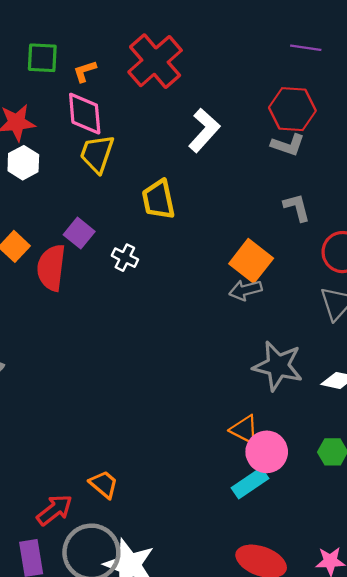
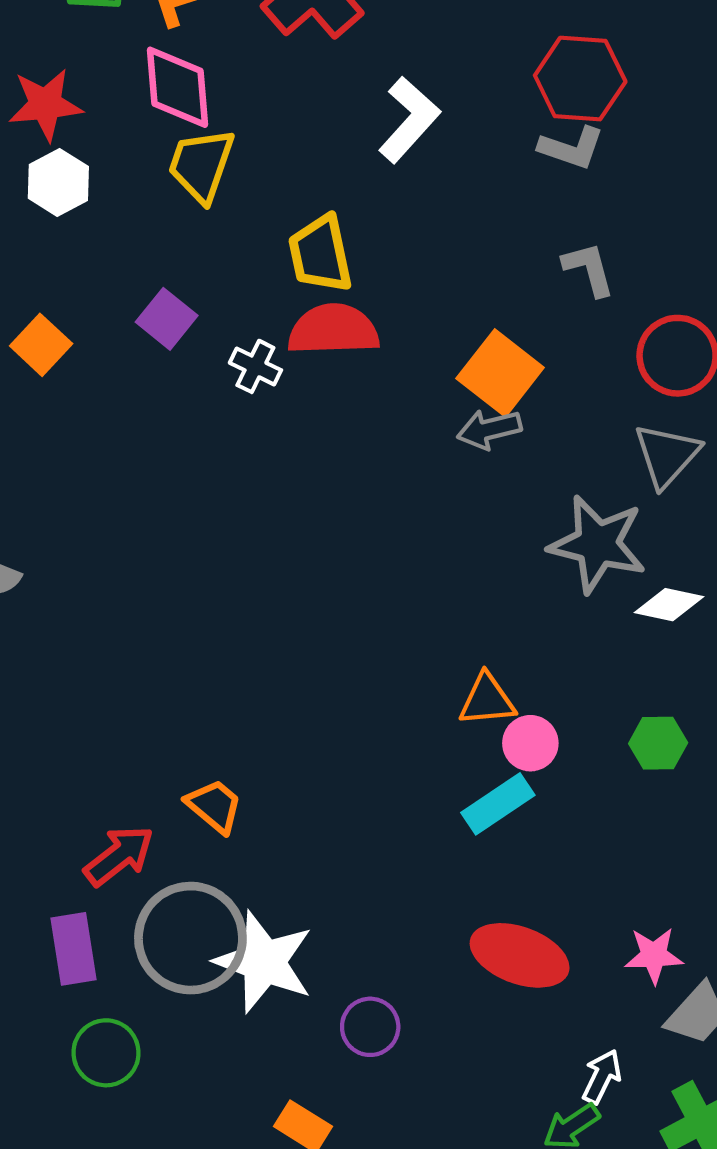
red semicircle: (51, 268) -> (333, 330), moved, turned 81
gray star: (278, 366) -> (597, 544), moved
orange triangle: (244, 430) -> (487, 700), turned -32
pink circle: (267, 452) -> (530, 743), size x0.7

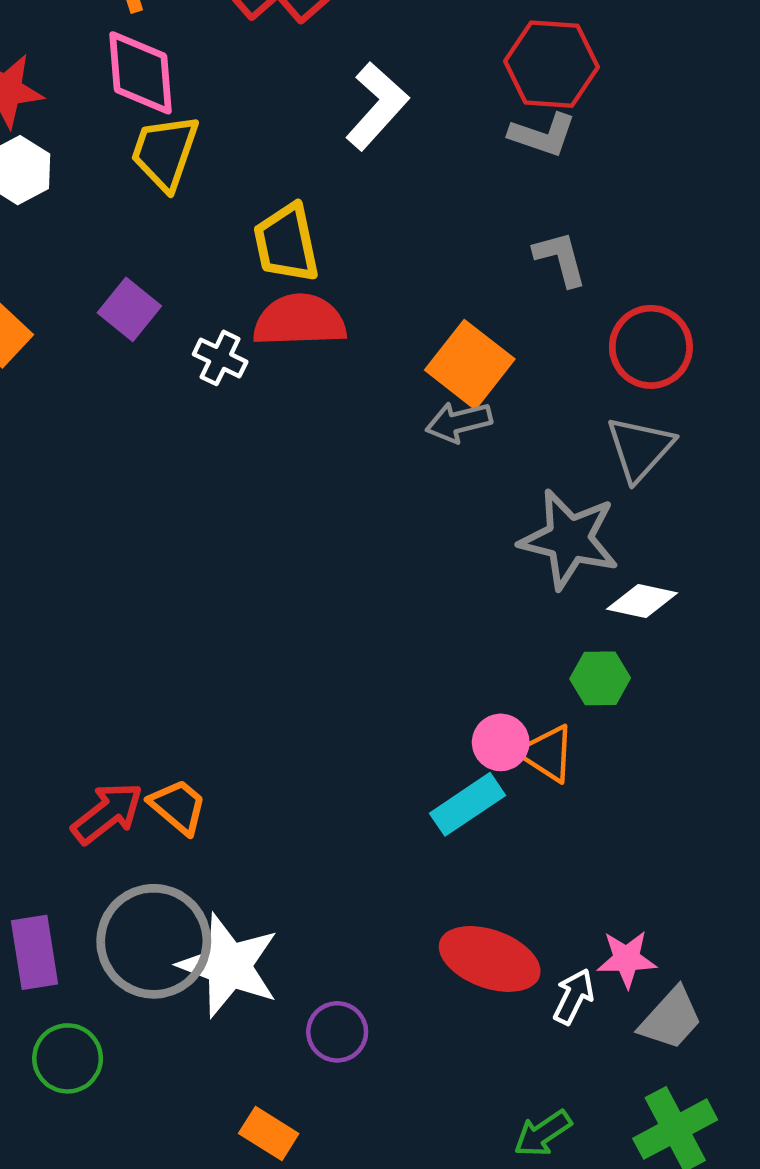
orange triangle: (487, 700) -> (547, 753), moved, turned 38
green hexagon: (658, 743) -> (600, 678), moved
red arrow: (119, 856) -> (107, 813), moved
white arrow: (602, 1077) -> (574, 997), moved

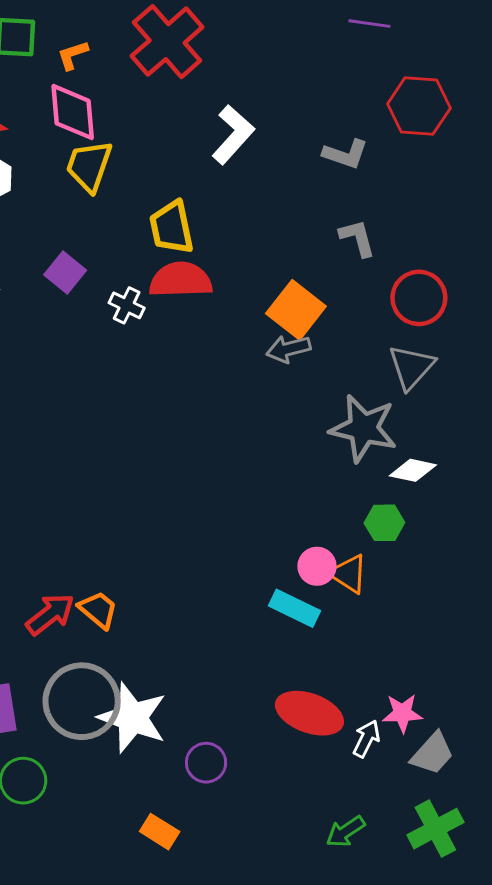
red hexagon: (551, 64) -> (419, 106), moved
cyan rectangle: (468, 804) -> (294, 608), turned 60

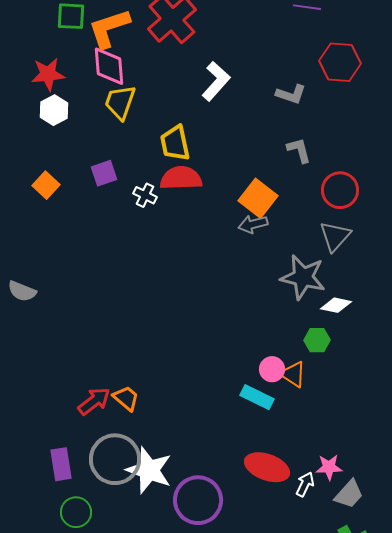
orange L-shape: (73, 55) -> (109, 28), size x2.0
purple square: (65, 272) -> (104, 173), turned 32
purple circle: (206, 763) -> (198, 500), size x1.8

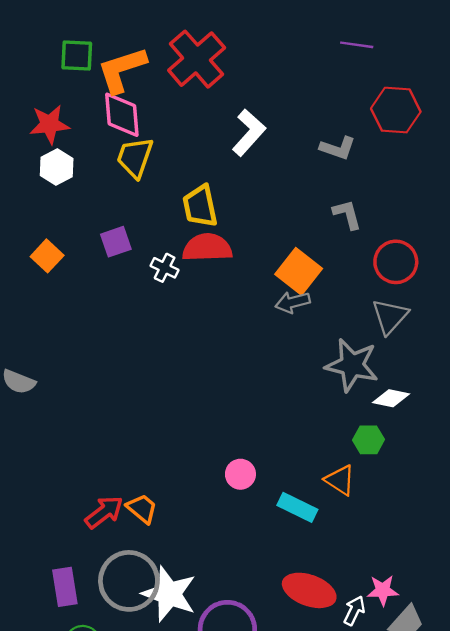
pink circle: (272, 369) -> (240, 474), moved

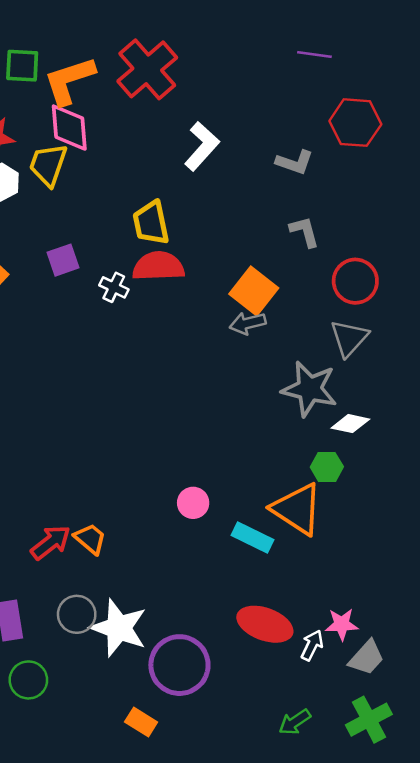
yellow trapezoid: (135, 158) -> (48, 165), moved
orange triangle: (340, 480) -> (297, 509), size x1.6
gray circle: (129, 581) -> (77, 614), size x0.6

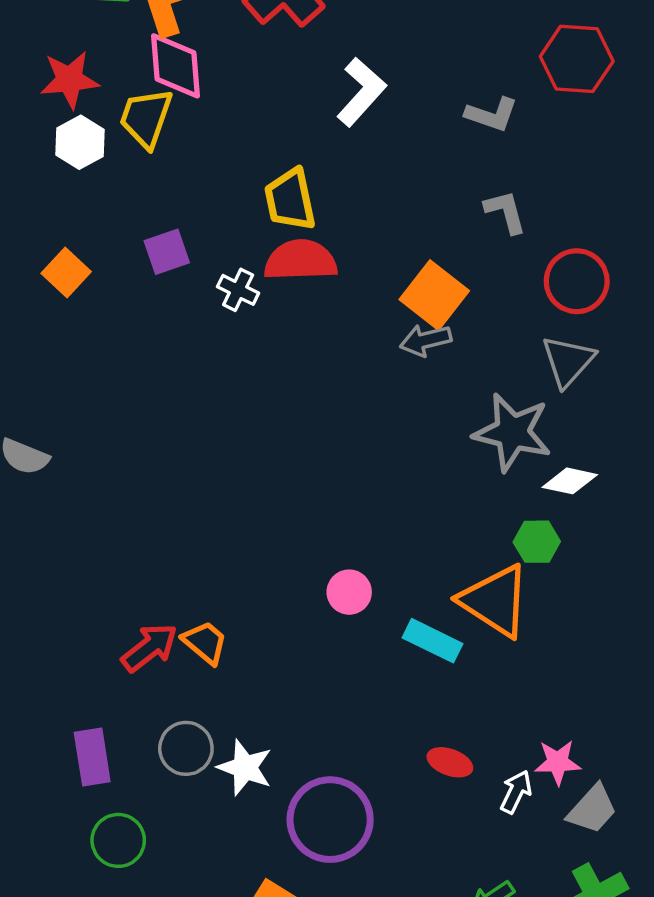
red ellipse: (265, 624) -> (450, 762), size x0.6
white star: (119, 628) -> (245, 767), size x0.7

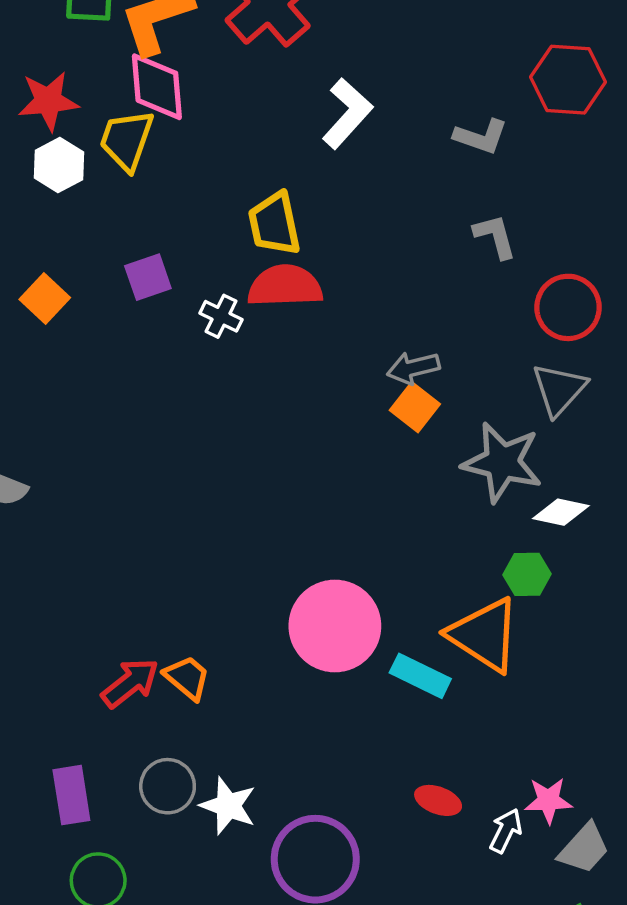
orange square: (434, 295) -> (415, 407), moved, size x0.7
pink circle: (349, 592) -> (335, 626), size x2.0

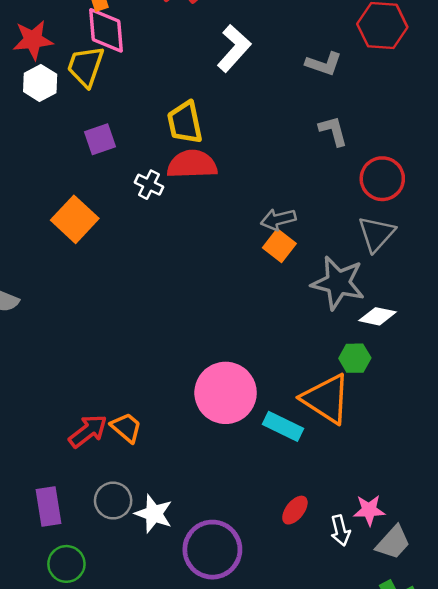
purple square: (148, 277) -> (100, 139), moved
orange square: (45, 299) -> (75, 219), moved, size x1.4
red ellipse: (438, 800) -> (295, 510), turned -72
white arrow: (506, 831) -> (340, 530), turned 140

